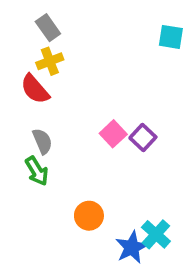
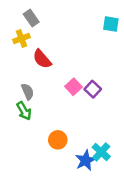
yellow cross: (50, 61) -> (22, 38), moved
red semicircle: (35, 89) -> (42, 59), moved

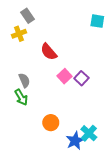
red semicircle: (42, 59) -> (49, 52), moved

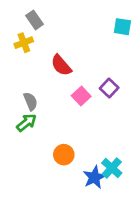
purple square: (81, 78) -> (109, 88), moved
green arrow: (21, 97) -> (26, 123), turned -98

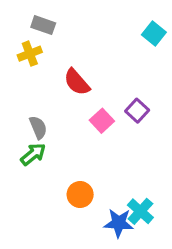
gray rectangle: (34, 20) -> (43, 25), turned -36
cyan square: (122, 27) -> (154, 33), turned 30
blue star: (94, 177) -> (119, 223), turned 30

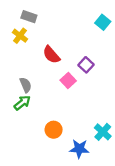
yellow cross: (30, 54) -> (20, 36), turned -32
purple square: (137, 111) -> (86, 65), moved
cyan cross: (140, 211) -> (103, 132), moved

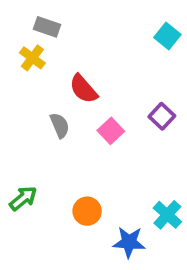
purple square: (86, 65) -> (162, 116), moved
gray semicircle: (26, 85) -> (60, 125), moved
green arrow: (22, 103) -> (23, 198), moved

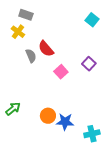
gray semicircle: (60, 125) -> (31, 56), moved
cyan cross: (167, 215) -> (92, 134), moved, turned 35
blue star: (129, 242) -> (65, 122), moved

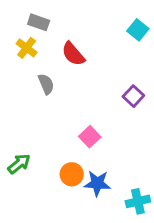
red semicircle: (46, 49) -> (73, 54), moved
pink square: (61, 72) -> (90, 137), moved

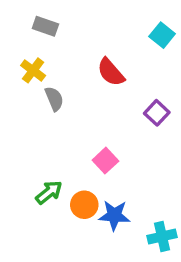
yellow cross: (27, 48) -> (33, 70), moved
red semicircle: (73, 54) -> (111, 72), moved
green arrow: (19, 164) -> (49, 192), moved

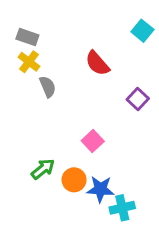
gray rectangle: (45, 26) -> (27, 37), moved
cyan cross: (162, 237) -> (122, 208), moved

